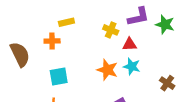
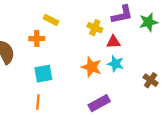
yellow rectangle: (66, 22) -> (51, 20), turned 40
green star: (165, 24) -> (148, 22), turned -30

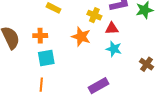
orange cross: (37, 39) -> (40, 36), moved
orange star: (91, 67) -> (81, 37), moved

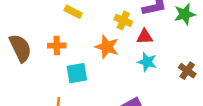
cyan square: (46, 58) -> (77, 73), moved
brown cross: (147, 64) -> (187, 71), moved

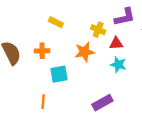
orange star: (107, 47) -> (84, 52), turned -30

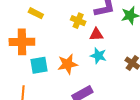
orange cross: (42, 51) -> (22, 42), size x1.6
orange star: (84, 52) -> (68, 64), moved

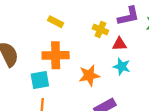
orange cross: (22, 42) -> (56, 55), moved
cyan square: (39, 65) -> (40, 80), moved

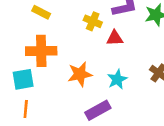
cyan star: (122, 67) -> (117, 79), moved, turned 30

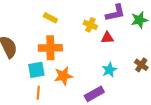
orange star: (80, 74) -> (63, 76), moved

